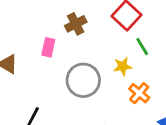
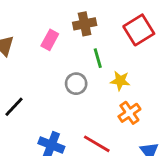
green line: (142, 47) -> (98, 58), moved
gray circle: (83, 80) -> (76, 84), size x0.6

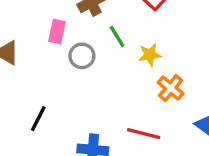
gray circle: (76, 84) -> (82, 56), moved

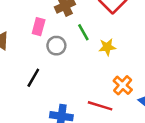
orange cross: (171, 88) -> (123, 85), moved
black line: (38, 119) -> (33, 78), moved

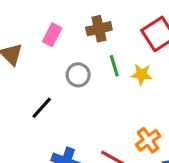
pink rectangle: (39, 27) -> (52, 35), moved
yellow star: (107, 47) -> (142, 74), moved

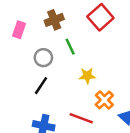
yellow star: (142, 74) -> (87, 76), moved
black line: (42, 108) -> (41, 86), moved

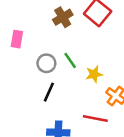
brown cross: (54, 20) -> (63, 17), moved
green line: (70, 47) -> (70, 60), moved

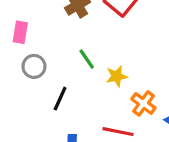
gray circle: (46, 63) -> (34, 66), moved

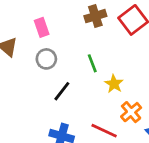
pink rectangle: (20, 32) -> (42, 27), turned -42
yellow star: (117, 76) -> (114, 84), turned 30

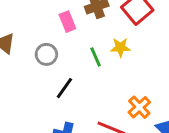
pink rectangle: (42, 27) -> (67, 22), moved
yellow star: (114, 84) -> (120, 47), moved, turned -30

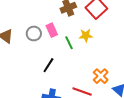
pink rectangle: (67, 22) -> (52, 30), moved
gray circle: (46, 54) -> (34, 33), moved

